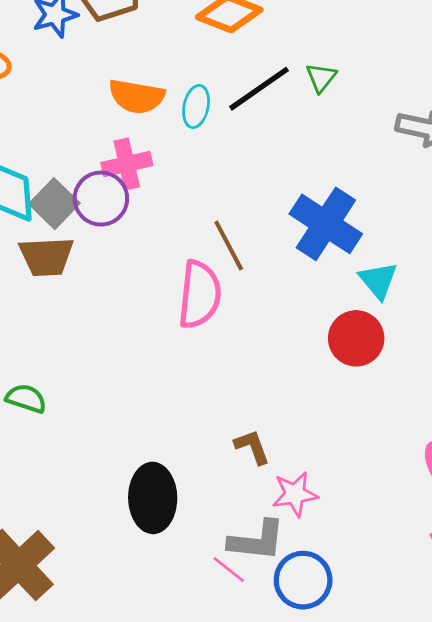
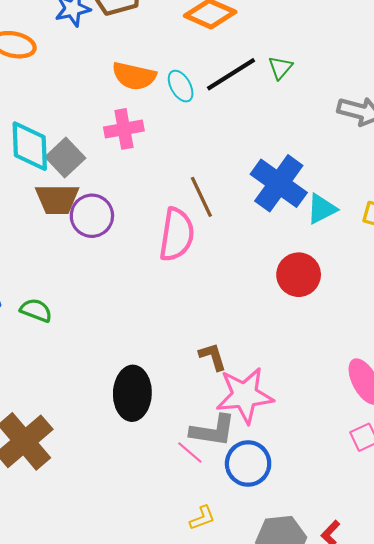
cyan ellipse: (196, 106) -> (181, 86), turned -44
purple circle: (101, 199) -> (92, 216), moved
cyan triangle: (378, 280) -> (322, 209), moved, turned 40
pink star: (295, 494) -> (245, 395), size x1.6

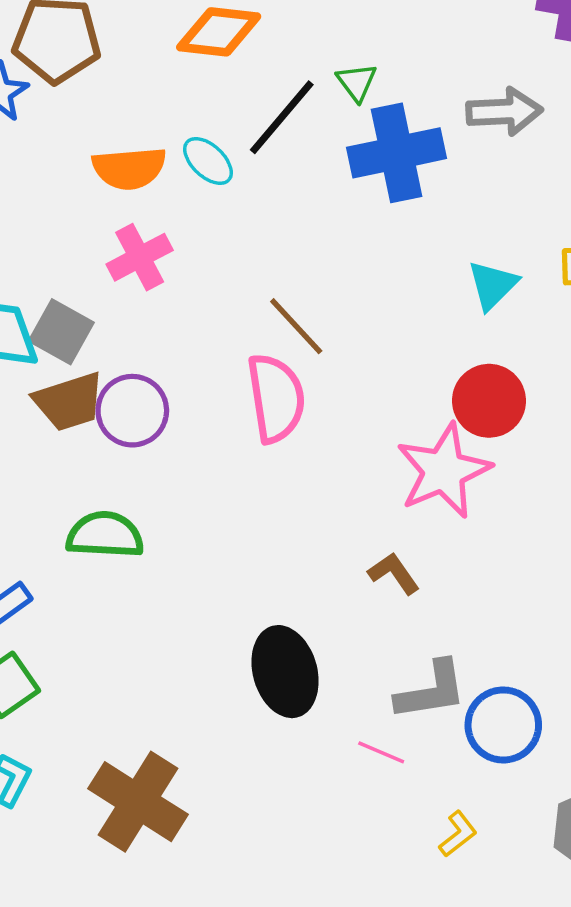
blue cross: (279, 183) -> (397, 153), moved, turned -30
green semicircle: (36, 310) -> (105, 535), moved, size x1.4
pink star: (245, 395) -> (444, 471), moved
pink line: (190, 452) -> (381, 752), moved

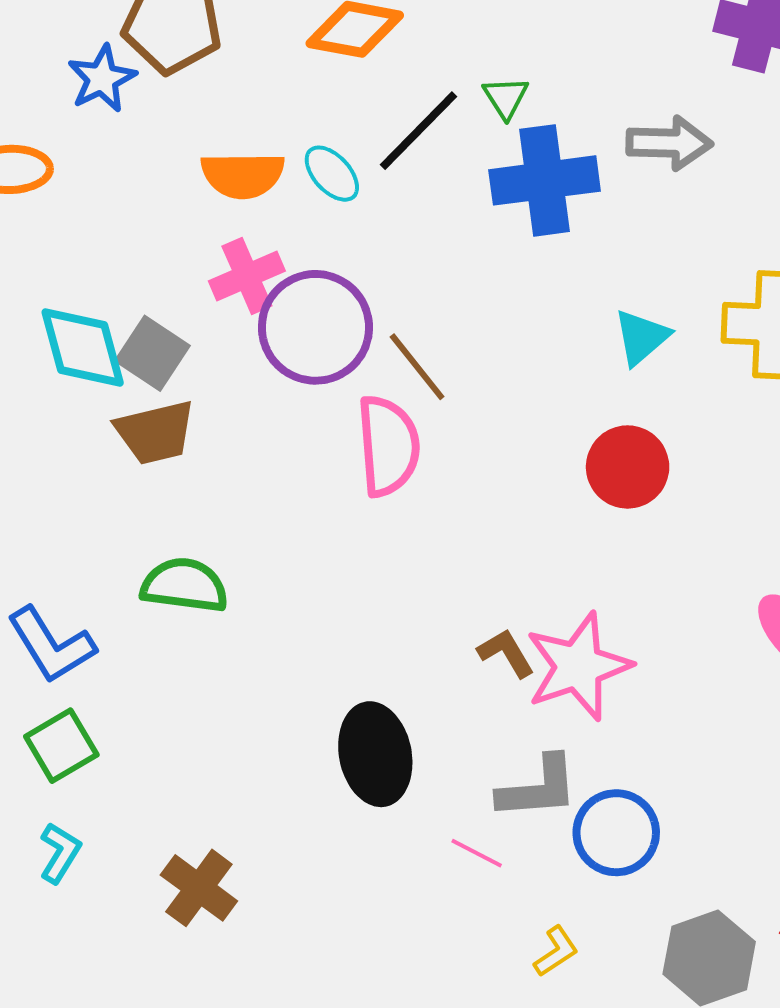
purple circle: (132, 411) -> (315, 327), moved, size x1.4
pink star: (444, 471) -> (578, 666), moved
brown cross: (138, 802) -> (199, 888), size x0.7

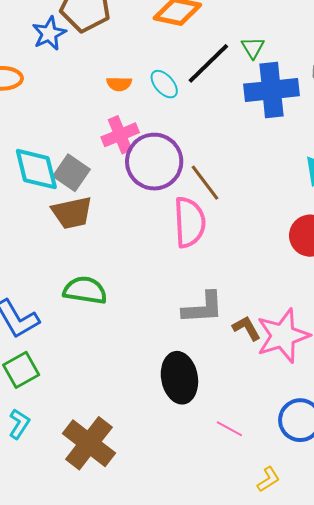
orange semicircle: (243, 175) -> (119, 84), size x0.6
gray L-shape: (538, 788) -> (203, 308), moved
brown cross: (199, 888) -> (89, 443), size x1.4

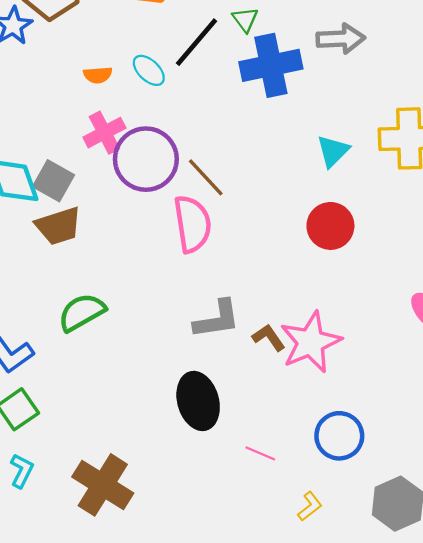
green semicircle: (85, 290) -> (82, 312), turned -33

